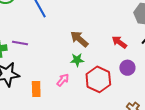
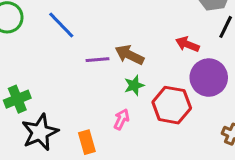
purple line: (20, 43) -> (97, 60), moved
purple circle: (127, 68) -> (209, 78), size x1.6

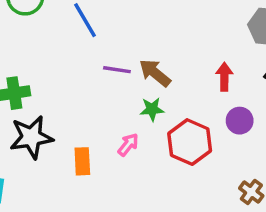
red arrow: (187, 44) -> (224, 77), turned 55
purple circle: (209, 78) -> (240, 121), size x0.6

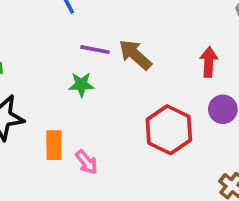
green star: (152, 109) -> (81, 85), moved
pink arrow: (128, 145) -> (87, 162), moved, turned 100

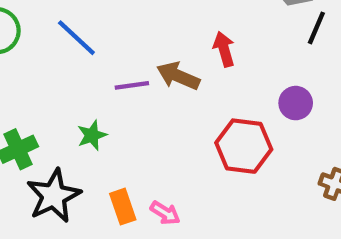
red arrow: (209, 62) -> (224, 49), moved
green star: (81, 85) -> (92, 135), moved

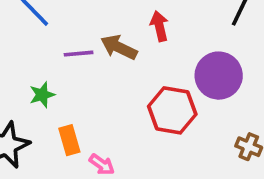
purple circle: (296, 103) -> (219, 76), size x1.6
orange rectangle: (123, 207) -> (69, 140), moved

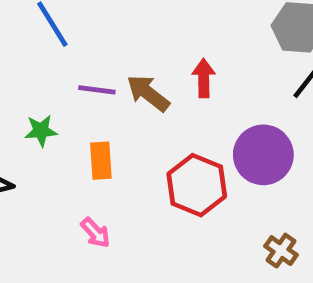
orange rectangle: (69, 140) -> (101, 161), moved

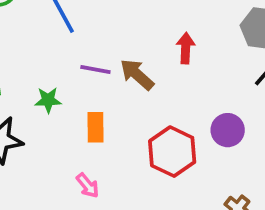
red arrow: (204, 78) -> (186, 48), moved
purple circle: (263, 155) -> (228, 130), size x0.7

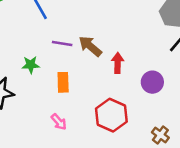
red arrow: (186, 48) -> (118, 63), moved
red hexagon: (172, 152) -> (111, 115), moved

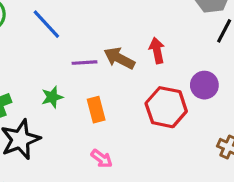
red arrow: (118, 63) -> (157, 50), moved
red hexagon: (111, 115) -> (166, 107), moved

